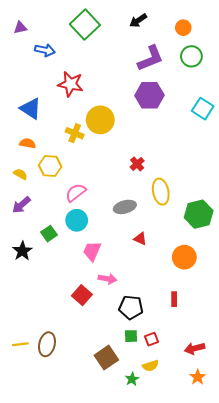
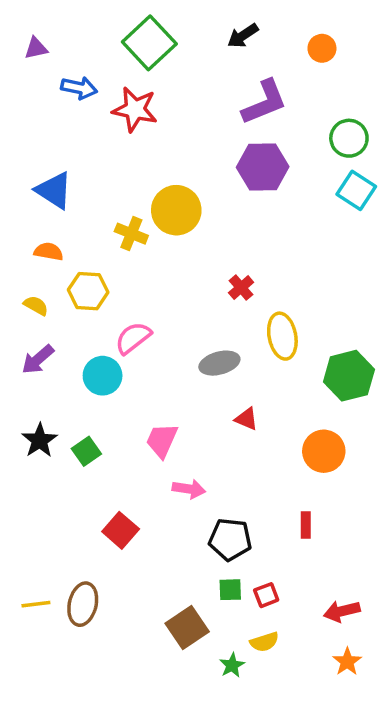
green circle: (191, 56) -> (349, 138), moved
red star: (71, 84) -> (135, 109), moved
cyan circle: (77, 220) -> (103, 376), moved
green square: (49, 234) -> (86, 451), moved
red square: (82, 295) -> (121, 530), moved

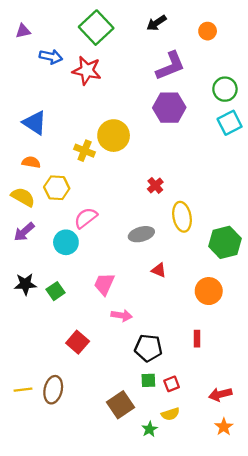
cyan square: (356, 190) -> (230, 123), turned 30
yellow semicircle: (36, 306) -> (23, 197), size x1.5
black star: (40, 440) -> (25, 284), turned 30

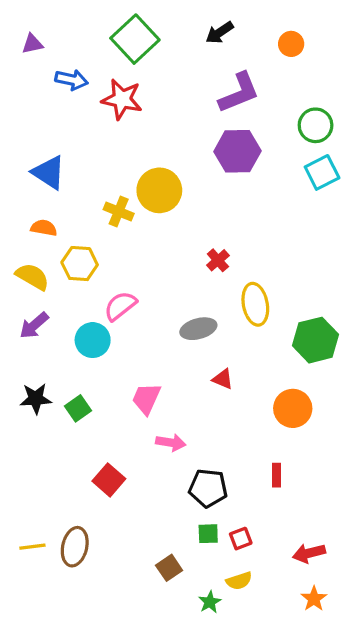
brown square: (120, 405) -> (169, 568), size x0.7

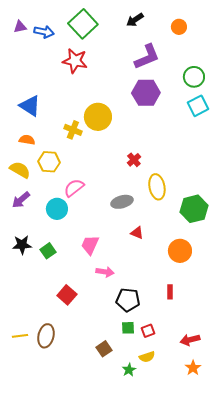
blue arrow: (71, 80) -> (44, 32), moved

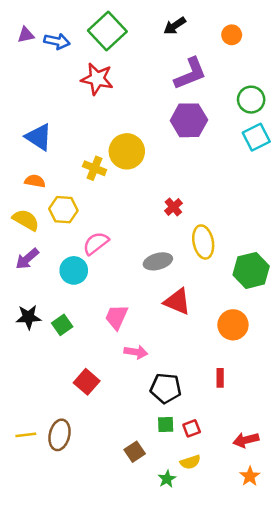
red triangle: (137, 233) -> (177, 302), size x1.6

